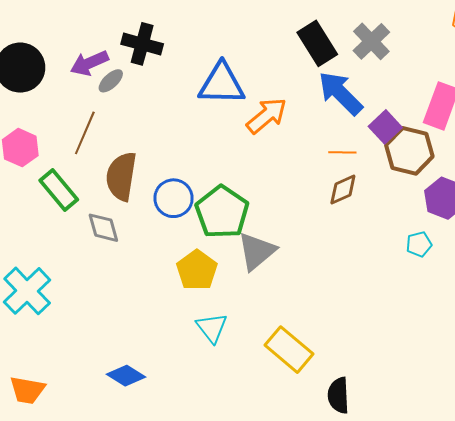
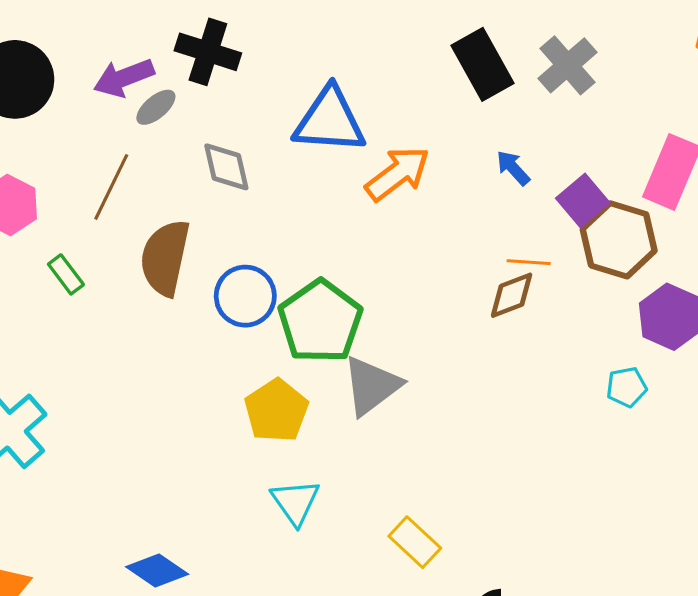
blue arrow: (340, 93) -> (513, 168), moved, size x0.5
orange line: (342, 152) -> (529, 262), moved
green rectangle: (59, 190) -> (66, 274), size x0.6
gray diamond: (103, 228) -> (226, 167), moved
yellow rectangle: (289, 350) -> (415, 542), size x0.7

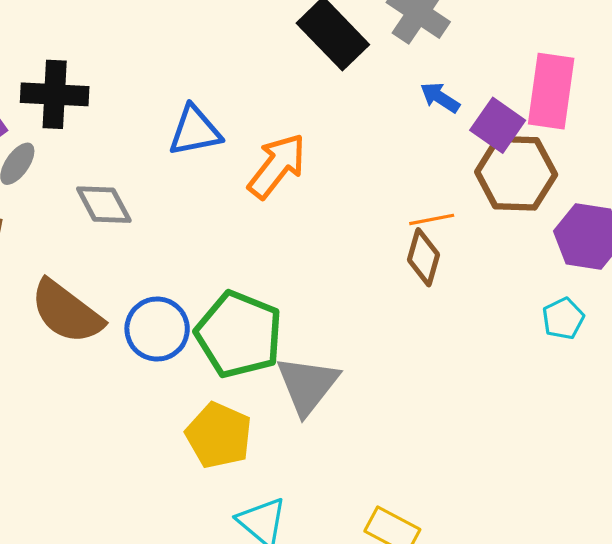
blue triangle: (330, 121) -> (195, 131), size x0.7
blue arrow: (513, 168) -> (440, 97), moved
purple square: (583, 201) -> (498, 125), moved
brown semicircle: (165, 258) -> (67, 312), turned -50
brown diamond: (512, 295) -> (424, 257), turned -38

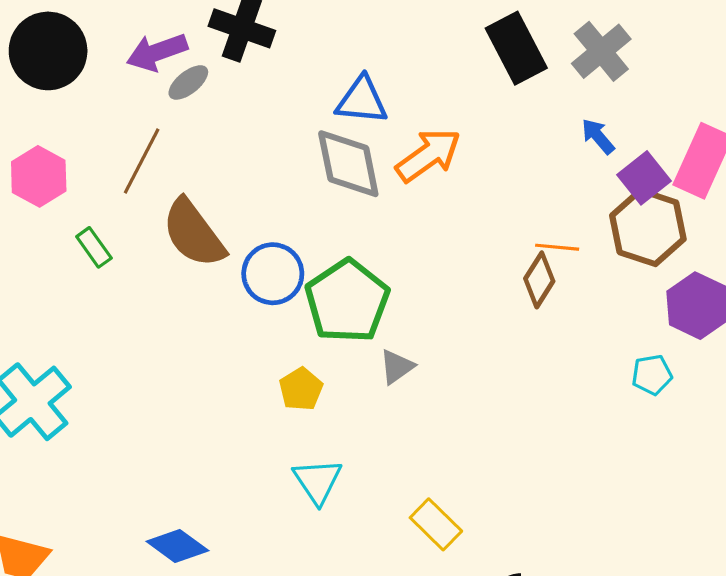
gray diamond: (104, 205) -> (348, 164), moved, size x1.4
gray triangle: (307, 385) -> (397, 367), size x0.6
yellow pentagon: (219, 435) -> (301, 389), size x0.7

